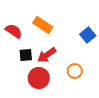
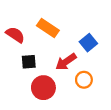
blue square: (88, 35) -> (88, 43), moved
red arrow: (47, 55) -> (66, 62), moved

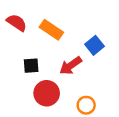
red semicircle: (15, 35) -> (17, 23), moved
orange circle: (84, 80) -> (86, 105), moved

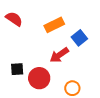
orange rectangle: (51, 30) -> (54, 25), moved, turned -60
black square: (31, 66) -> (17, 69), moved

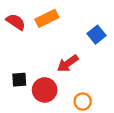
orange rectangle: (54, 25) -> (47, 18), moved
blue square: (79, 38) -> (97, 35), moved

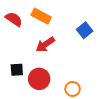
orange rectangle: (47, 18) -> (41, 16), turned 54
red arrow: (68, 63) -> (45, 44), moved

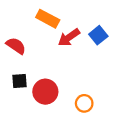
red semicircle: (14, 19) -> (16, 46), moved
red arrow: (45, 44) -> (69, 38), moved

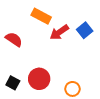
black square: (19, 81) -> (13, 83), moved, turned 32

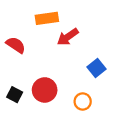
orange rectangle: (41, 16) -> (47, 18), turned -36
blue square: (85, 30) -> (97, 68), moved

